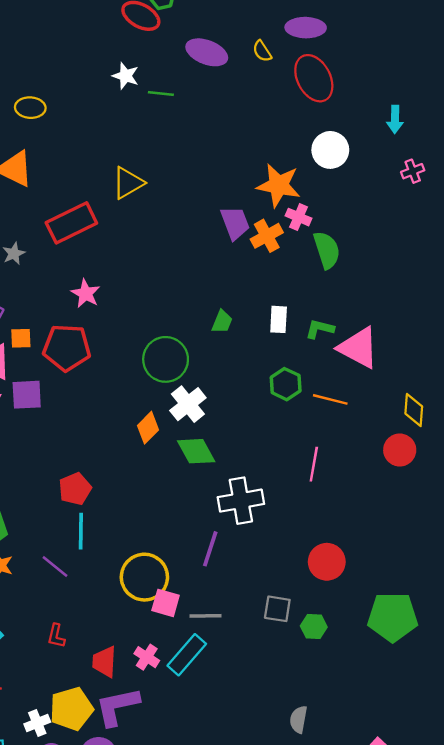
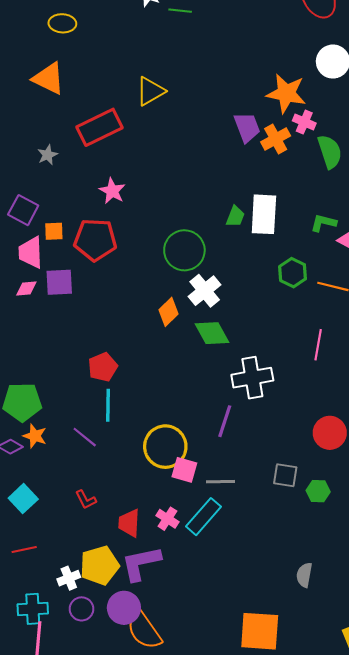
white rectangle: (279, 319) -> (264, 214), moved, size x1.6
red L-shape: (56, 636) -> (86, 500), turned -40

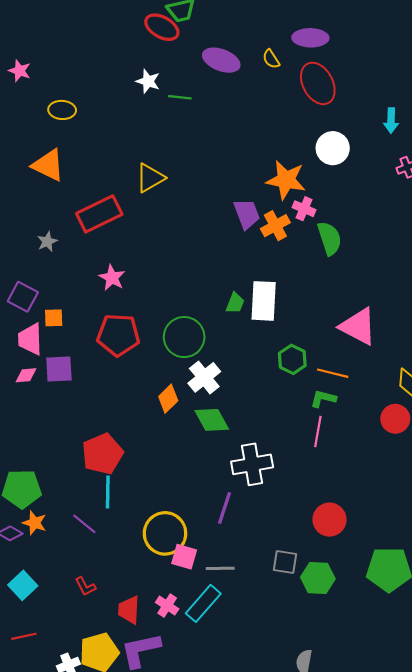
green L-shape: (323, 223) -> (323, 399), moved
red pentagon: (95, 240) -> (118, 335), moved
red pentagon: (103, 367) -> (102, 454), size x1.4
green hexagon: (318, 491) -> (318, 578), size x1.4

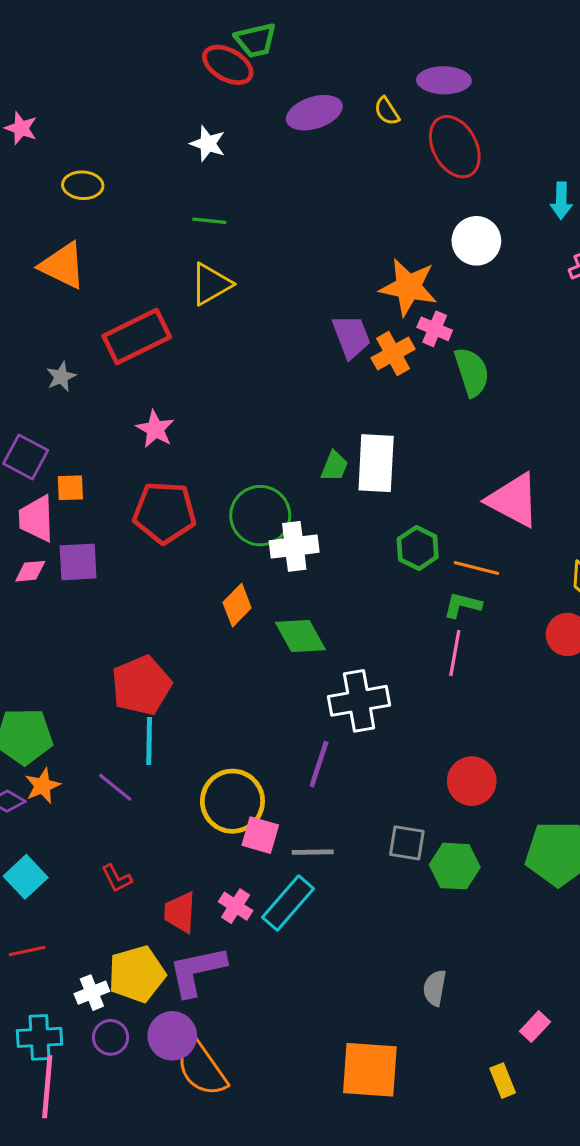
purple ellipse: (221, 60) -> (314, 113), turned -39
green line: (180, 97) -> (209, 221), moved
white cross: (204, 377) -> (294, 546), moved, turned 32
orange star: (34, 523) -> (43, 786), turned 30

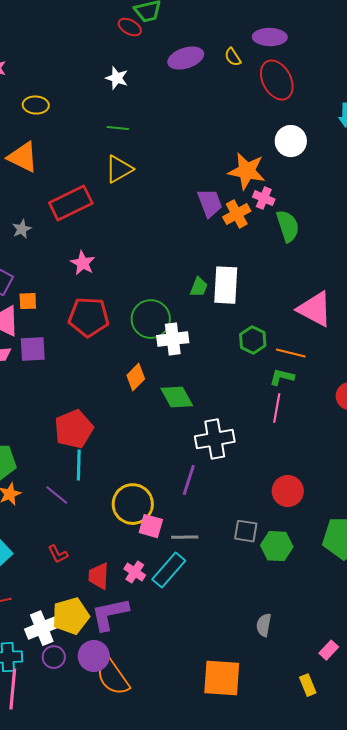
red ellipse: (228, 65) -> (130, 27), size x0.7
white cross: (92, 993) -> (42, 628), size x1.5

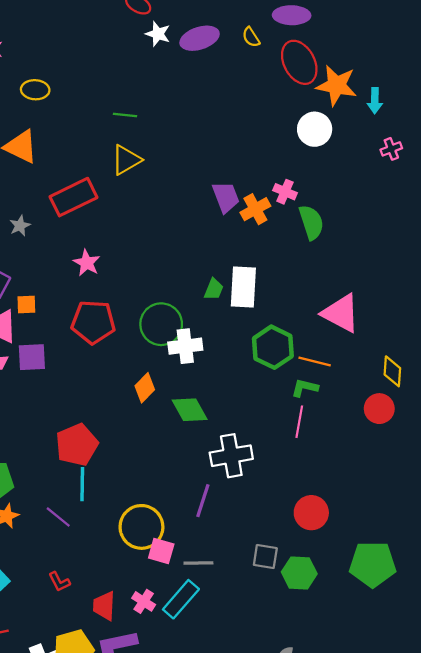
white star: (117, 78) -> (158, 34), moved
orange star: (247, 171) -> (336, 85), moved
green hexagon: (253, 340) -> (273, 347), size x1.4

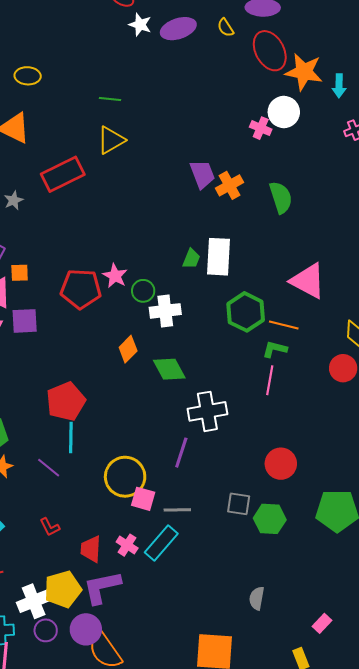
pink cross: (285, 192) -> (261, 128), moved
pink star: (87, 263) -> (115, 276), moved
green circle: (161, 324) -> (143, 291), size x0.6

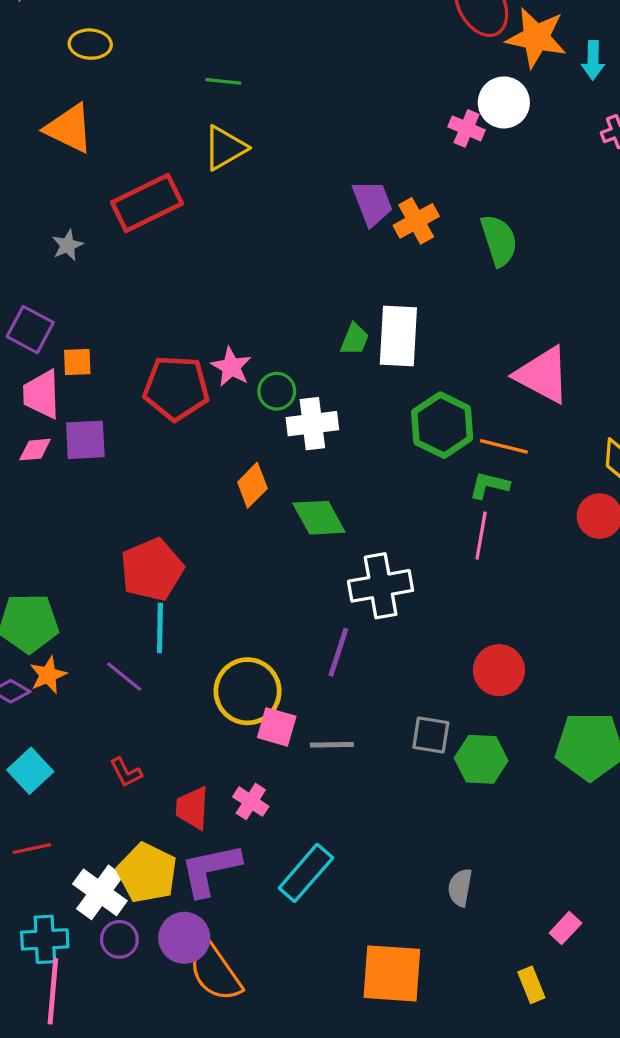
cyan rectangle: (161, 543) -> (306, 873), moved
yellow pentagon: (63, 589) -> (147, 873), turned -30
white cross: (34, 601) -> (100, 892), turned -32

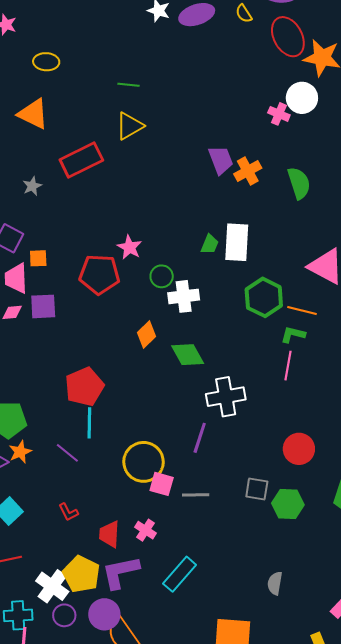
pink star: (231, 367) -> (129, 247), moved

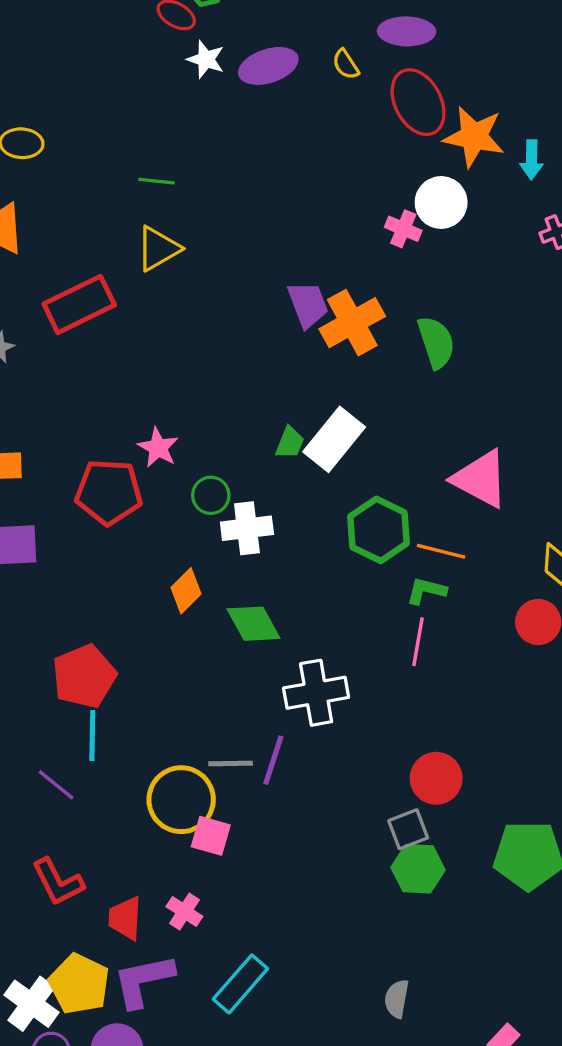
orange cross: (248, 171) -> (352, 323), size x1.4
white rectangle: (237, 242) -> (334, 439), turned 36
gray square: (257, 489) -> (408, 829), moved, turned -30
gray line: (196, 495) -> (231, 763), moved
red L-shape: (68, 512) -> (58, 882), size x1.6

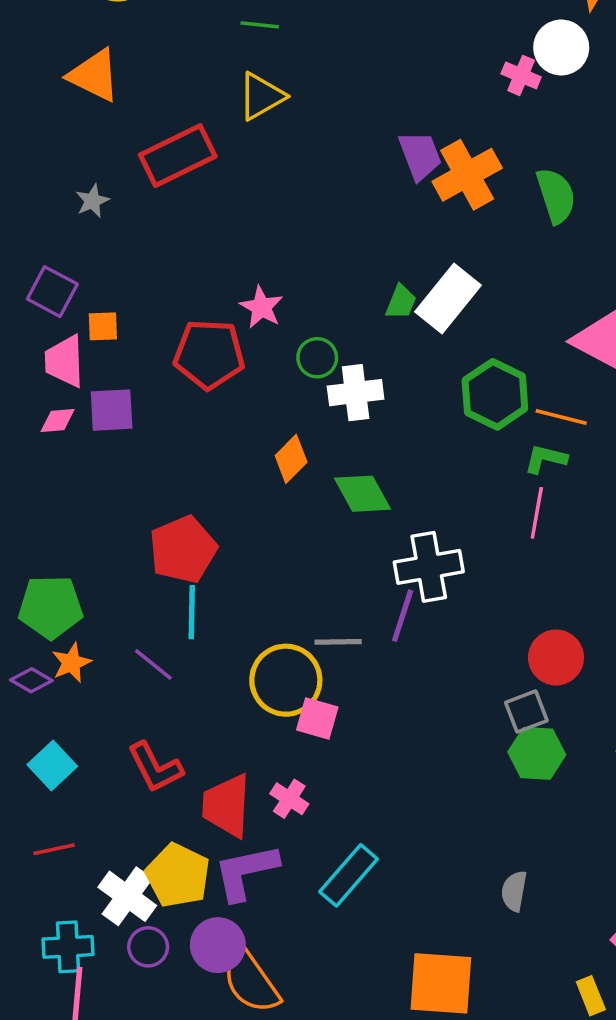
purple line: (273, 760) -> (403, 616), moved
red trapezoid: (125, 918) -> (227, 806), size x1.4

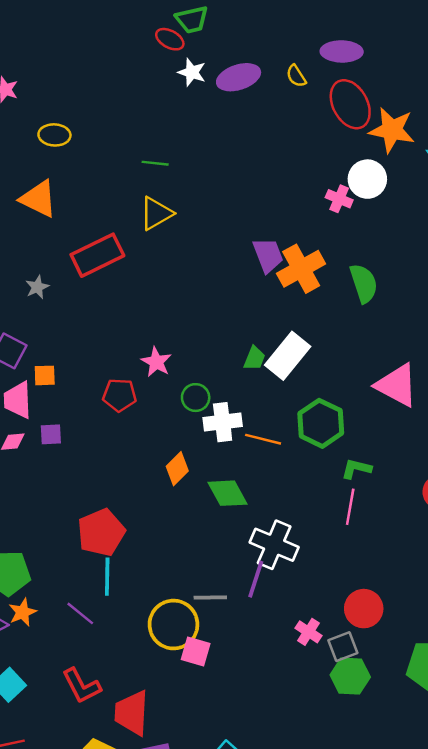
red pentagon: (209, 354) -> (120, 395), size x0.7
purple square: (112, 410) -> (51, 434), size x0.7
orange line: (561, 417) -> (263, 439), moved
white cross: (429, 567) -> (274, 545), turned 33
pink cross: (289, 799) -> (308, 632), moved

